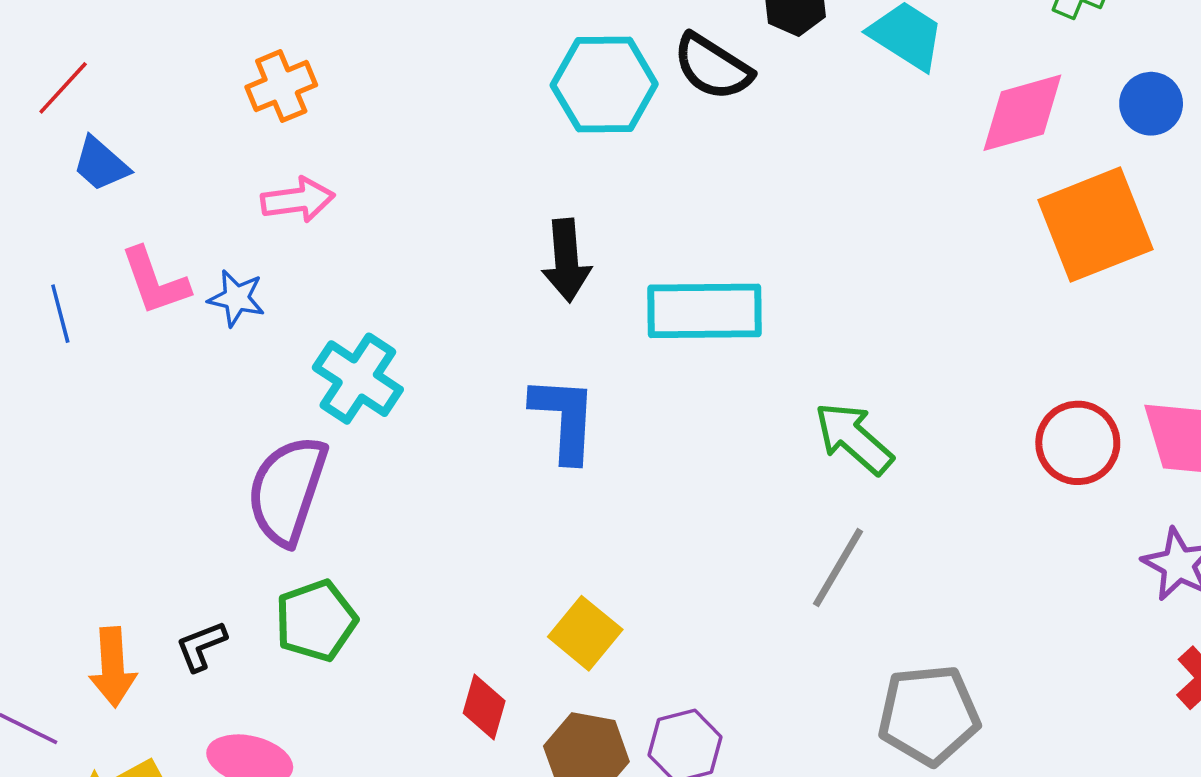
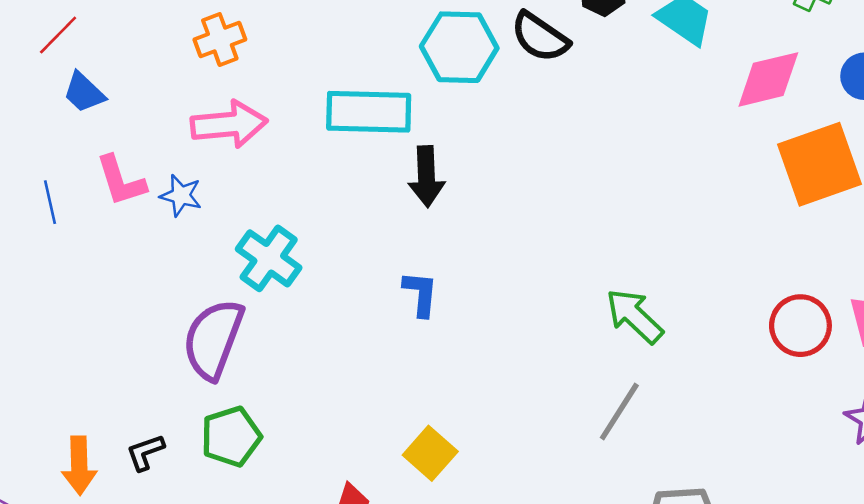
pink arrow: (298, 200) -> (229, 124), size x1.4
cyan rectangle: (704, 311) -> (369, 112), moved
blue L-shape: (564, 419) -> (420, 294), size x0.7

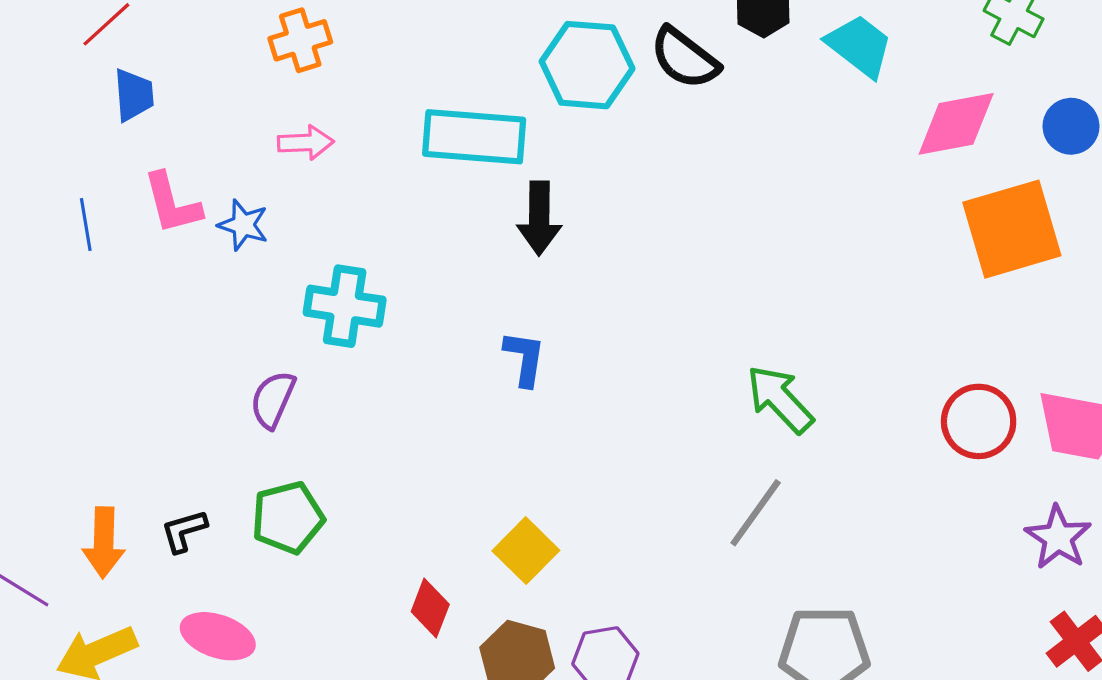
blue trapezoid: (84, 92) -> (134, 95), turned -141
pink arrow: (229, 124) -> (306, 143), size x0.6
cyan cross: (269, 258) -> (345, 306), turned -30
purple semicircle: (213, 339) -> (273, 400), size x0.6

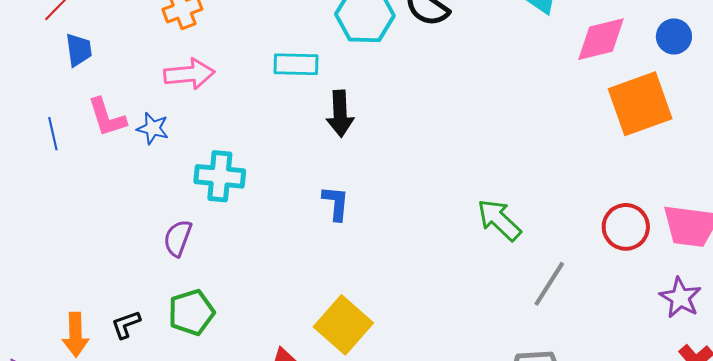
cyan rectangle: (474, 137) -> (296, 64), size x0.7
pink arrow: (306, 143) -> (189, 74), size x1.4
gray line: (756, 513) -> (549, 284), moved
yellow square: (526, 551) -> (343, 325), size x1.4

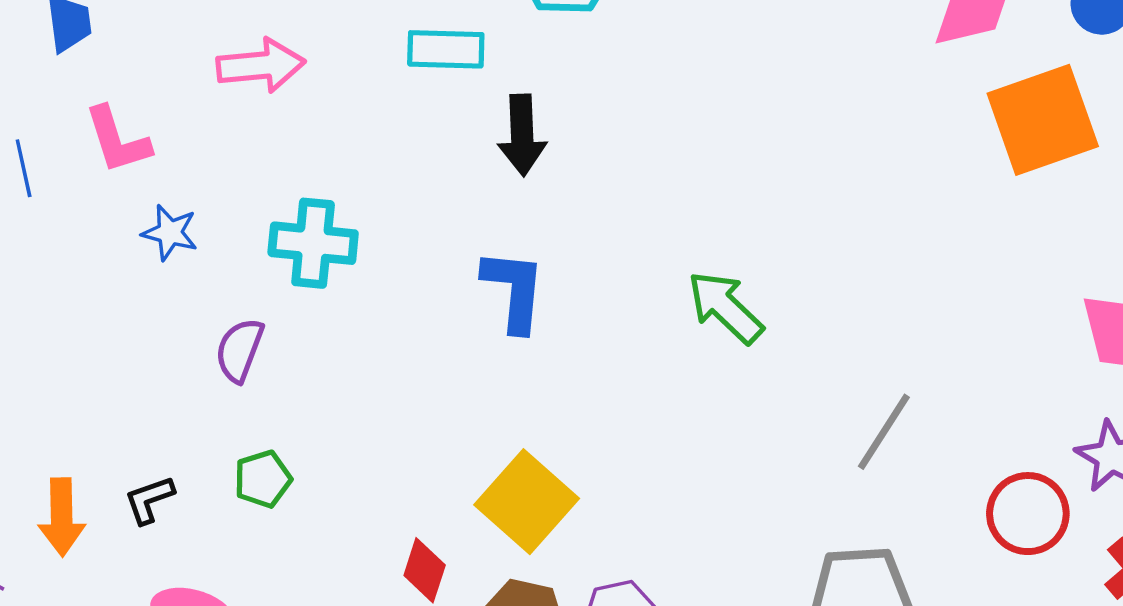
blue star: (153, 128) -> (170, 233), moved
blue L-shape: (336, 203) -> (514, 290), size x1.4
green arrow: (499, 220) -> (725, 307), moved
red circle: (626, 227) -> (1028, 514), moved
green pentagon: (191, 312) -> (263, 479), size x0.7

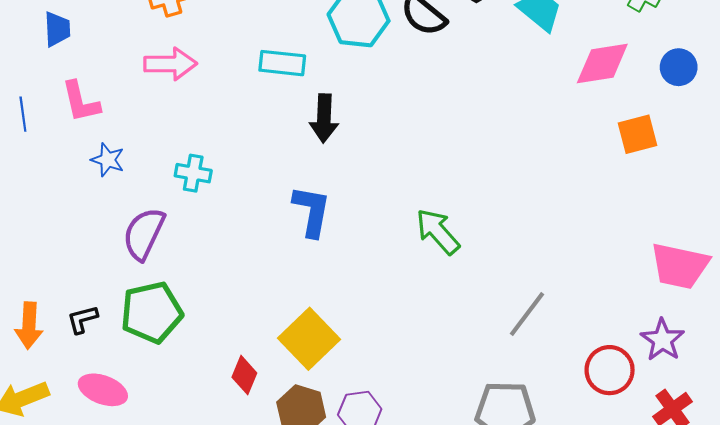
orange square: (1043, 120) -> (637, 134), size x0.6
cyan cross: (313, 243) -> (193, 173), size x0.7
purple semicircle: (239, 350) -> (144, 234), size x1.4
green pentagon: (263, 479) -> (152, 312), size x1.8

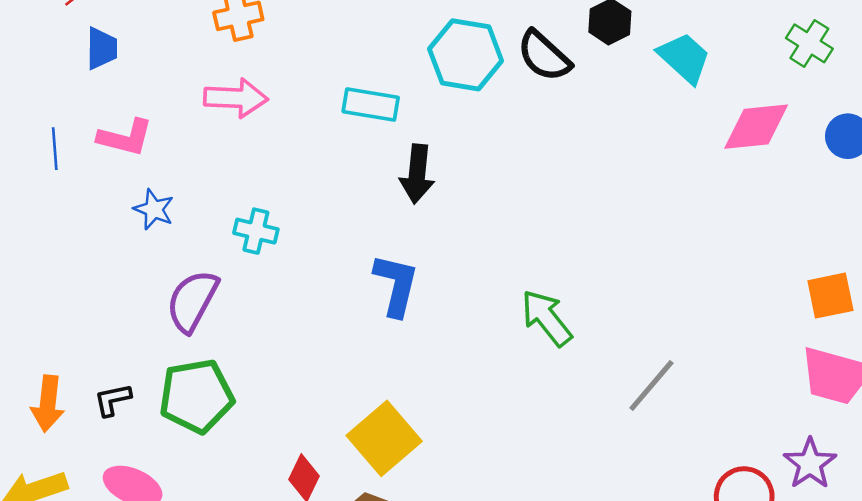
pink L-shape: (81, 102) -> (125, 138), turned -66
orange square: (637, 134) -> (830, 296), moved
gray line: (527, 314) -> (651, 386), moved

